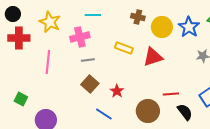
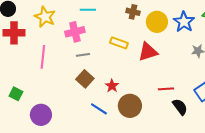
brown circle: (148, 111) -> (130, 106), moved

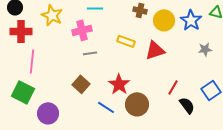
pink line: (43, 57) -> (32, 61), moved
brown square: (85, 79) -> (81, 84), moved
red star: (112, 86) -> (119, 84), size x1.5
red line: (166, 89) -> (173, 87), turned -56
green square: (16, 94) -> (23, 92), size x1.6

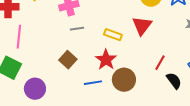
yellow rectangle: (126, 41) -> (113, 35), moved
red triangle: (155, 50) -> (142, 26), turned -35
blue line: (106, 107) -> (93, 83), turned -42

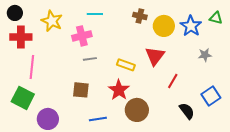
brown square: (68, 60) -> (81, 90), turned -36
red line: (160, 63) -> (173, 81), moved
blue line: (93, 83) -> (98, 119), moved

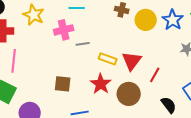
red triangle: (155, 56) -> (132, 61), moved
gray line: (90, 59) -> (83, 44), moved
brown circle: (137, 110) -> (129, 94), moved

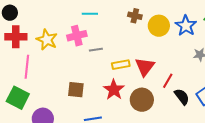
yellow star: (34, 15) -> (47, 40), moved
yellow rectangle: (108, 59) -> (121, 65), turned -30
black semicircle: (169, 105) -> (182, 97), moved

